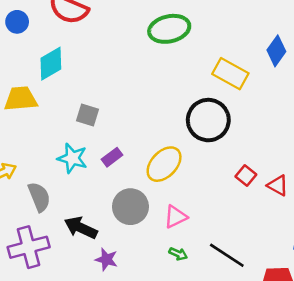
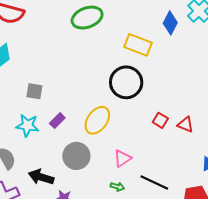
pink triangle: (176, 217) -> (123, 158), moved

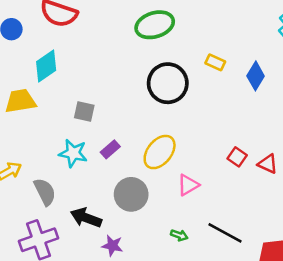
blue diamond: (170, 23) -> (256, 76), moved
yellow rectangle: (138, 45) -> (215, 62), size x0.6
black circle: (126, 82) -> (168, 83), moved
pink triangle: (123, 158) -> (188, 185), moved

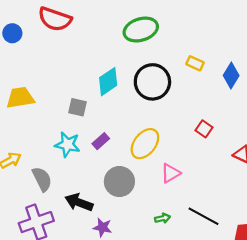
cyan diamond: (46, 66) -> (108, 82), moved
red square: (237, 157) -> (204, 129), moved
green arrow: (179, 235) -> (163, 218), turned -32

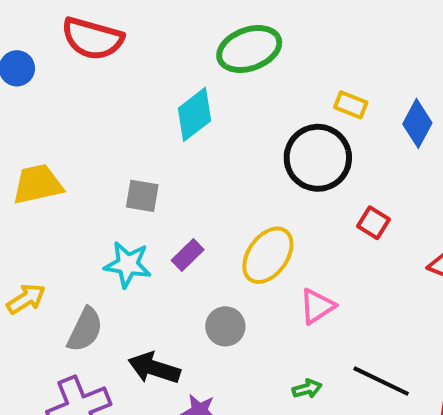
cyan diamond: (108, 82) -> (194, 114), moved
black circle: (152, 82) -> (318, 158), moved
gray semicircle: (42, 179) -> (85, 330), turned 55
gray circle: (119, 182) -> (225, 326), size x0.7

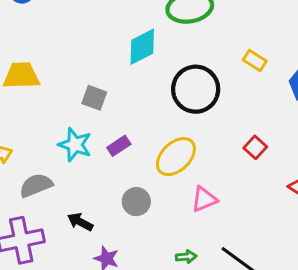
black circle: (318, 158) -> (196, 89), moved
gray semicircle: (85, 330) -> (36, 185), turned -148
black arrow: (154, 368) -> (80, 222), size x0.7

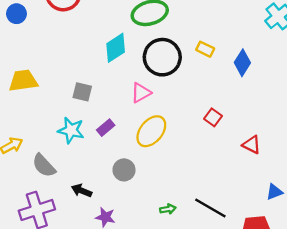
black circle: (196, 89) -> (162, 57), moved
gray semicircle: (36, 185) -> (44, 166), turned -105
pink triangle: (204, 199) -> (141, 93), moved

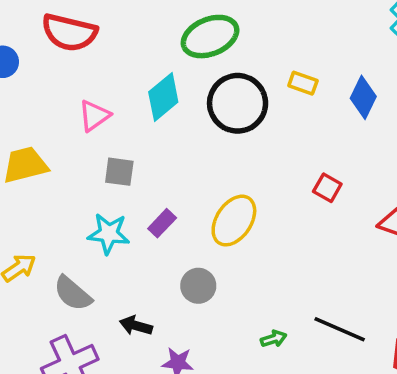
pink triangle: (141, 93) -> (94, 116), moved

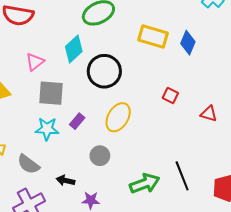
yellow rectangle: (303, 83) -> (153, 36), size x1.8
black circle: (238, 103) -> (104, 71), moved
gray square: (119, 172) -> (51, 93), size x1.5
black line: (340, 329) -> (182, 176), turned 48
green arrow: (274, 339) -> (145, 183), size x2.0

